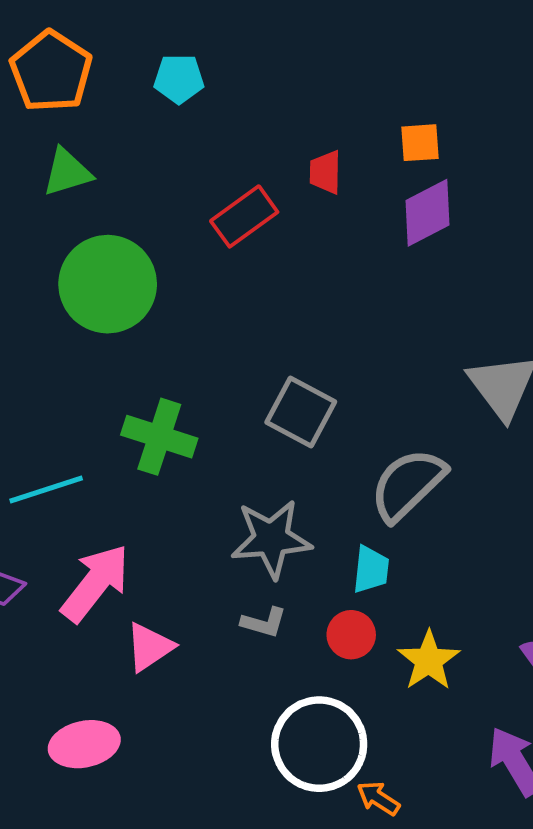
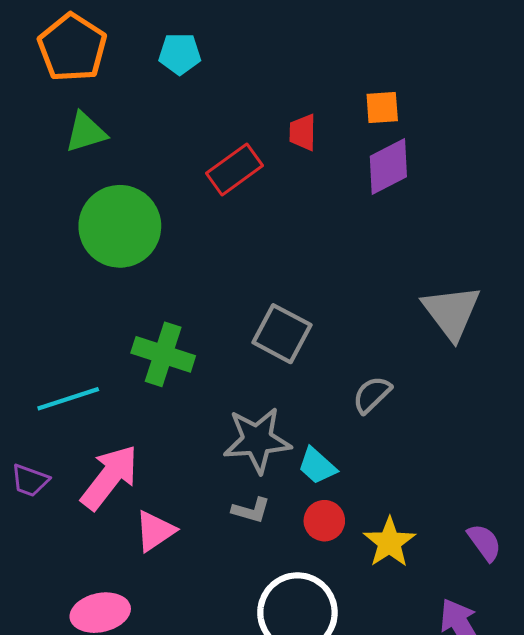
gray semicircle: (408, 485) -> (372, 395), size x0.6
cyan trapezoid: (371, 569) -> (317, 466), moved, turned 126

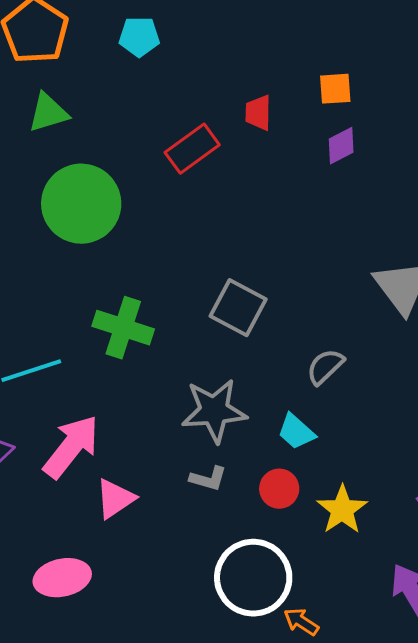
purple diamond: (388, 166) -> (341, 146), size x0.7
cyan trapezoid: (317, 466) -> (296, 432), moved

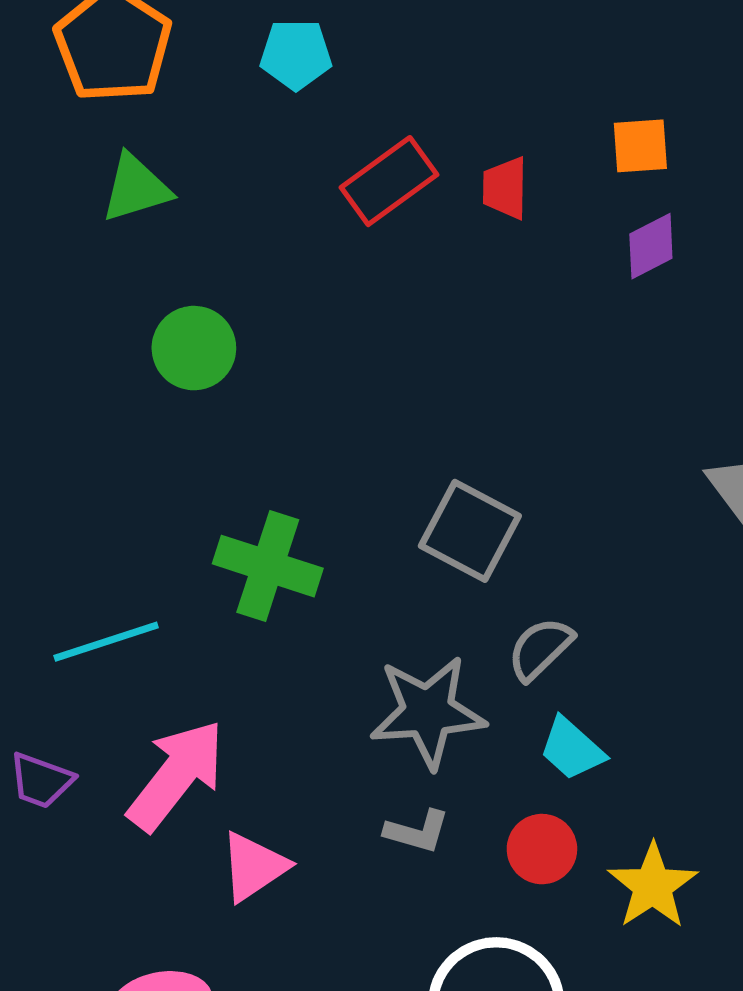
red rectangle: (192, 149) -> (389, 181), moved
green circle: (81, 204) -> (194, 348), size x0.6
gray semicircle: (325, 367) -> (540, 649), moved

